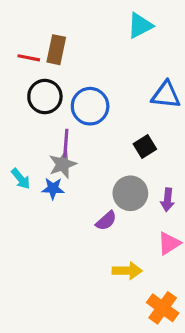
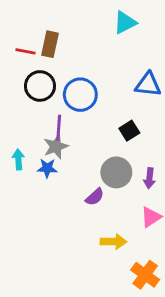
cyan arrow: (21, 179) -> (18, 159), turned -144

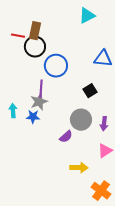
black circle: (40, 86) -> (35, 47), moved

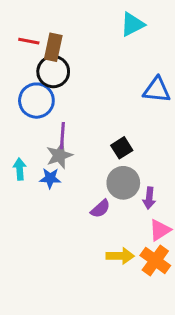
red line: (18, 36) -> (29, 41), moved
blue circle: (56, 66) -> (36, 101), moved
black square: (90, 91) -> (122, 148), moved
purple arrow: (104, 124) -> (149, 198), moved
orange cross: (101, 191) -> (155, 260), moved

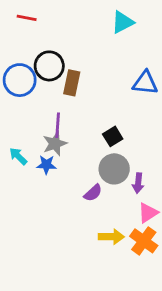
red line: (29, 41) -> (27, 18), moved
brown rectangle: (53, 47) -> (72, 83), moved
blue circle: (36, 101) -> (20, 80), moved
cyan arrow: (20, 169) -> (18, 156), turned -42

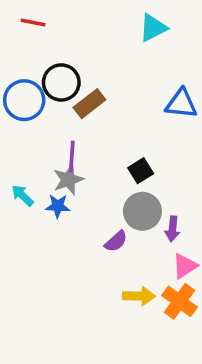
brown rectangle: (72, 83) -> (89, 104), turned 40

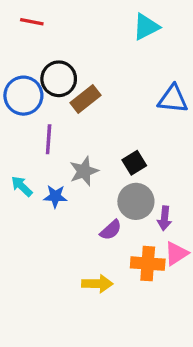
purple line: (72, 157) -> (49, 139), moved
gray star: (68, 180) -> (84, 171), moved
yellow arrow: (139, 296) -> (97, 284), moved
orange cross: (179, 301) -> (148, 264), moved, turned -32

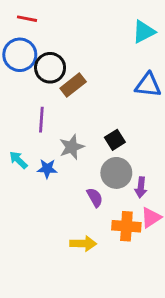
cyan triangle: (146, 27) -> (144, 32), moved
blue circle: (23, 96) -> (20, 55), moved
purple semicircle: (111, 230) -> (95, 197), turned -78

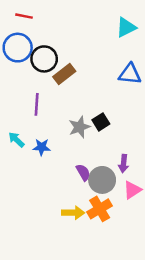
gray star: (72, 147) -> (79, 127), moved
gray circle: (116, 173) -> (102, 180), moved
orange cross: (126, 226) -> (100, 209), moved, turned -35

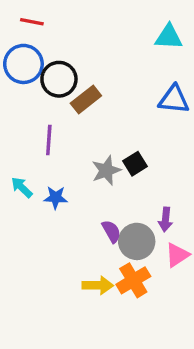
cyan triangle: (126, 27) -> (169, 37), turned 30

